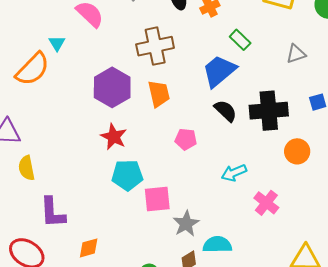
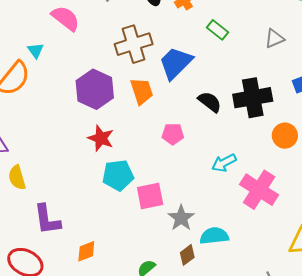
blue trapezoid: (219, 71) -> (176, 63), moved
pink cross: (266, 203) -> (259, 190), size x1.5

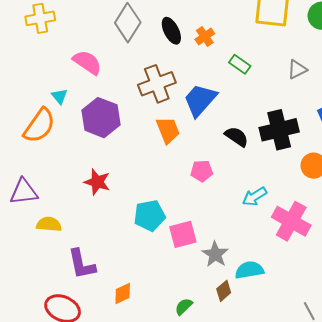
purple hexagon: (95, 89) -> (101, 118), moved
red star: (101, 138) -> (97, 182), moved
yellow semicircle: (17, 178) -> (49, 224), turned 115

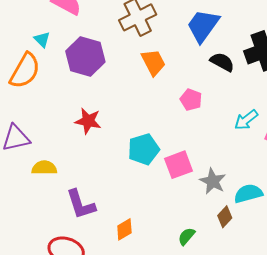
blue trapezoid: (200, 100) -> (203, 26), moved
pink pentagon: (202, 171) -> (191, 100), turned 30

